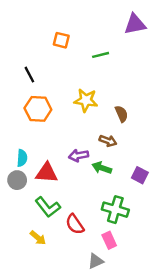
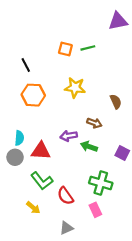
orange square: (61, 40) -> (65, 49), moved
brown semicircle: (121, 114) -> (116, 102), moved
gray triangle: (96, 261) -> (66, 228), moved

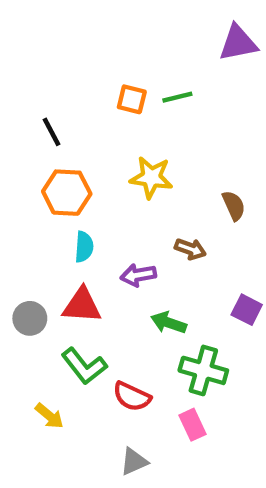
cyan semicircle: (19, 138) -> (84, 247), moved
green arrow: (89, 147) -> (169, 323), moved
red semicircle: (65, 196) -> (132, 396), turned -30
yellow arrow: (33, 208) -> (49, 416), moved

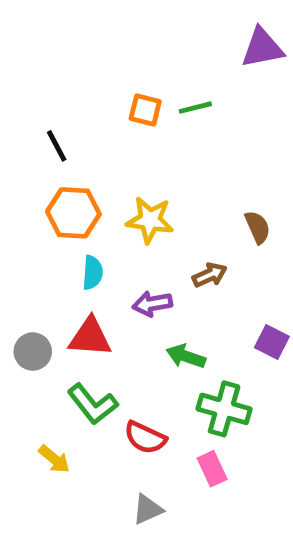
yellow star: (151, 177) -> (150, 220), moved
brown arrow: (190, 249) -> (210, 275), turned -44

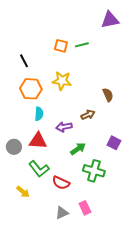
yellow star: (150, 220) -> (62, 81), moved
green arrow: (186, 356) -> (78, 149), turned 126
pink rectangle: (212, 469) -> (85, 208), moved

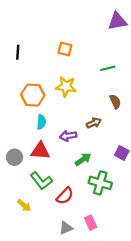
green line: (82, 45) -> (108, 68), moved
black line: (24, 61) -> (18, 52), moved, turned 32
red semicircle: (61, 183) -> (65, 196), turned -72

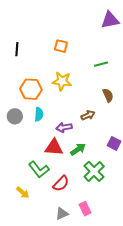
red triangle: (40, 151) -> (54, 147), moved
gray circle: (15, 157) -> (15, 116), moved
green cross: (100, 183) -> (94, 171), turned 30

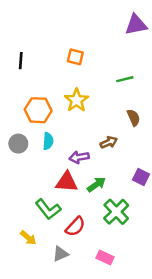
yellow star: (62, 81) -> (77, 100), turned 30
pink rectangle: (85, 209) -> (105, 258), turned -40
gray triangle: (62, 214) -> (60, 254), moved

